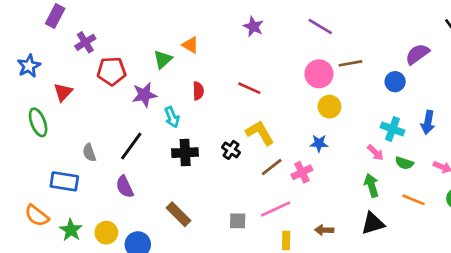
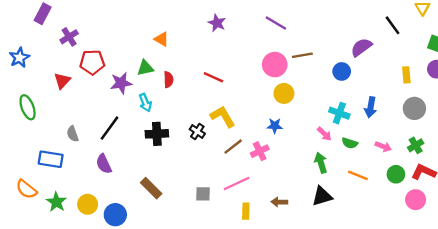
green triangle: (163, 59) -> (145, 68), moved, turned 30
red triangle: (63, 92) -> (62, 81), moved

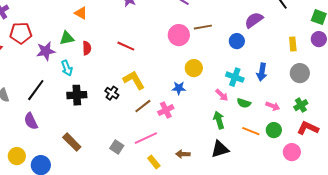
yellow circle: (284, 93) -> (194, 68), moved
green circle: (396, 174) -> (274, 130), moved
gray square: (203, 194) -> (117, 147), turned 32
pink circle: (416, 200) -> (292, 152), moved
yellow rectangle: (246, 211) -> (154, 162), turned -40

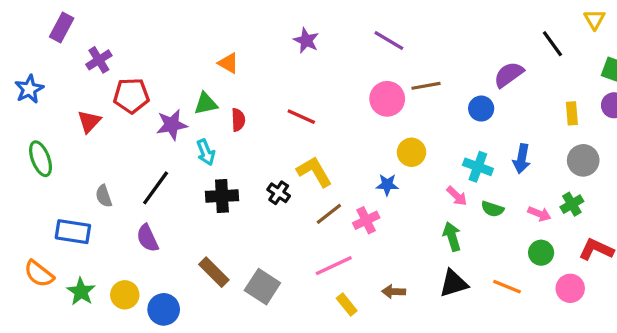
green cross: (301, 105) -> (572, 204), moved
orange line: (251, 131) -> (507, 287), moved
gray square: (117, 147) -> (262, 287), moved, size x1.5

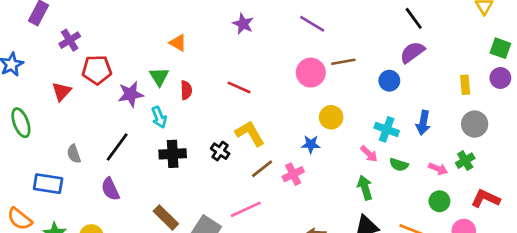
black line: (552, 44) -> (414, 18), moved
green triangle: (206, 104) -> (159, 77), turned -50
pink line: (334, 266) -> (246, 209), moved

